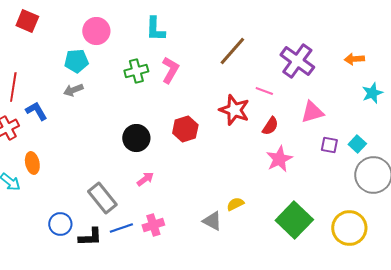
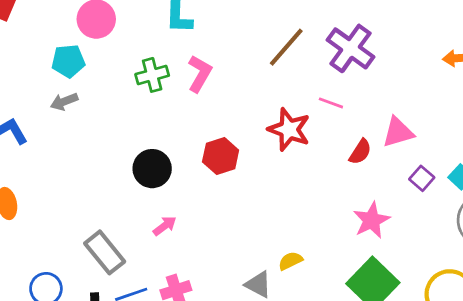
purple cross: (297, 61) -> (350, 48), moved
red semicircle: (270, 126) -> (360, 152), moved
purple square: (329, 145) -> (422, 178), turned 30
pink star: (279, 159) -> (371, 220), moved

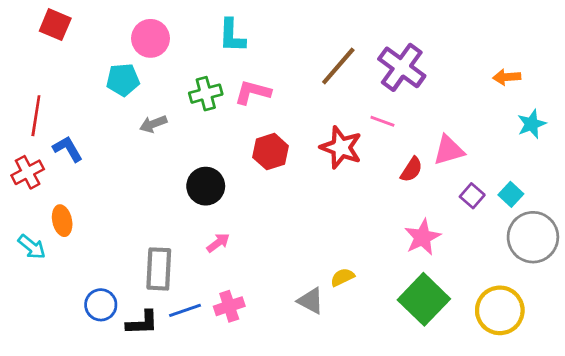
pink L-shape: (200, 74) -> (253, 92), turned -105
gray arrow: (64, 102) -> (153, 124), moved
red hexagon: (221, 156) -> (271, 152), moved
gray rectangle: (105, 252) -> (159, 269), turned 42

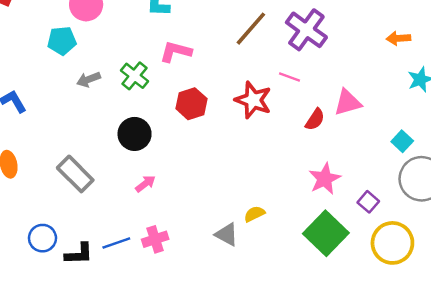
green cross: (206, 94) -> (135, 76), moved, turned -36
purple square: (472, 196) -> (368, 202), moved
gray rectangle: (159, 269) -> (75, 174), moved, turned -48

